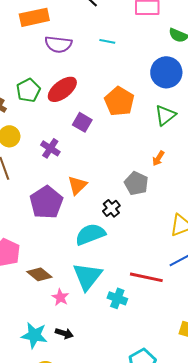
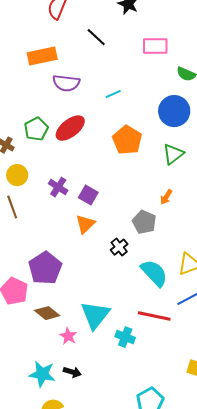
cyan line: (107, 41) -> (113, 94), moved, turned -35
purple square: (82, 122) -> (88, 195), moved
purple pentagon: (46, 202) -> (45, 268), moved
cyan semicircle: (90, 234) -> (154, 273), moved, turned 68

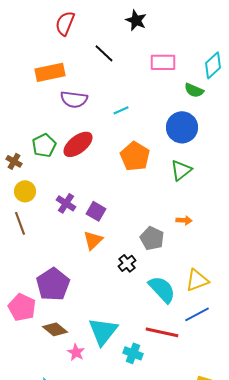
orange arrow: (166, 197) -> (184, 220), moved, turned -119

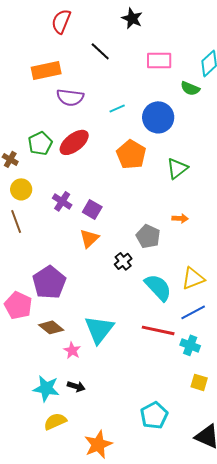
blue circle: (182, 127) -> (158, 117), moved
cyan cross: (133, 353) -> (190, 345), moved

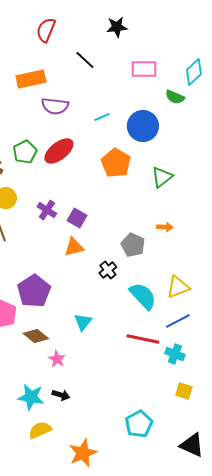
black star: (132, 18) -> (117, 27), turned -30
orange triangle: (89, 238) -> (74, 247), turned 30
cyan triangle: (99, 329) -> (83, 322), moved, size x0.6

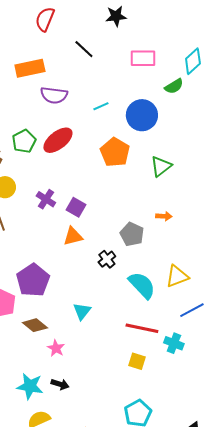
green semicircle: (175, 97) -> (174, 86), turned -54
blue line: (178, 321) -> (192, 310), moved
yellow square: (184, 391) -> (137, 361), moved

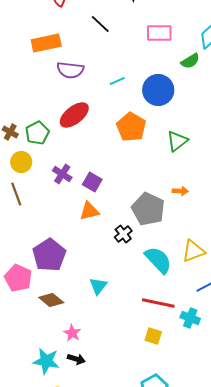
green pentagon: (24, 141) -> (37, 133), moved
gray pentagon: (132, 234) -> (148, 209), size x1.4
pink star: (56, 348) -> (72, 333), moved

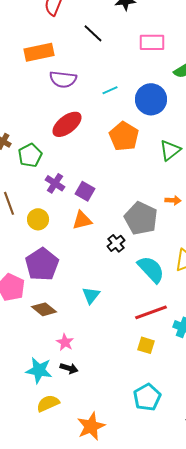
green pentagon: (37, 133) -> (30, 155), moved
yellow circle: (21, 162) -> (38, 219), moved
red line: (158, 303) -> (151, 312), turned -32

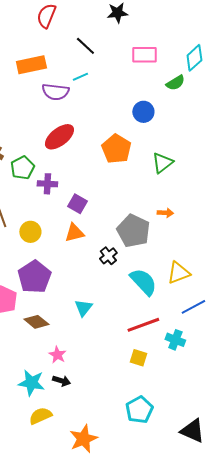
cyan line: (110, 90) -> (80, 77), moved
blue circle: (151, 99) -> (143, 112), size x0.7
purple cross: (55, 183) -> (47, 184), moved, turned -30

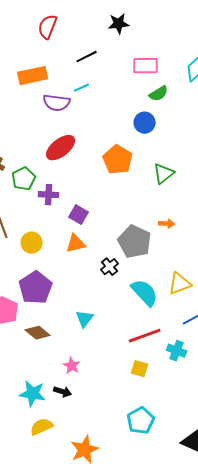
black line: (85, 46) -> (87, 57), turned -70
green semicircle: (175, 83) -> (159, 94), moved
pink star: (57, 355) -> (72, 366), moved

